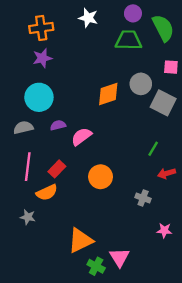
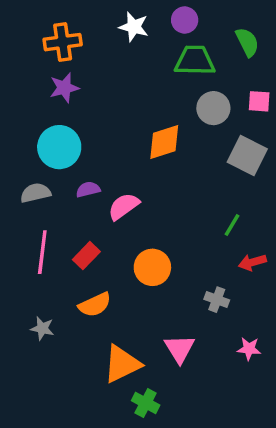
purple circle: (133, 13) -> (185, 20), moved
green semicircle: (163, 28) -> (247, 42), size x0.7
gray circle: (141, 84) -> (213, 108), moved
orange semicircle: (47, 192) -> (95, 305), moved
pink triangle: (120, 257) -> (180, 349), moved

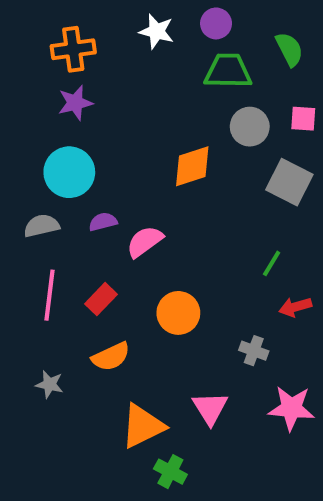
pink star: (249, 349) -> (291, 408), size x1.6

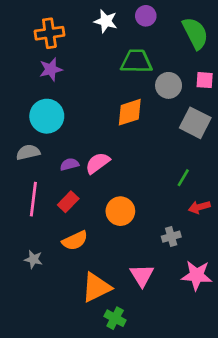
green semicircle: (289, 49) -> (195, 33), size x1.4
green trapezoid: (228, 71) -> (136, 61), moved
purple semicircle: (103, 222) -> (70, 164), moved
gray cross: (254, 351) -> (171, 237), turned -36

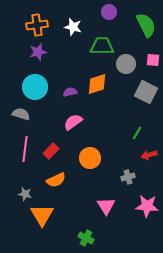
white star: (106, 21) -> (73, 27), moved
gray semicircle: (28, 152) -> (21, 114), turned 30
purple semicircle: (70, 164) -> (70, 92), moved
orange triangle: (96, 287) -> (42, 215), moved, turned -35

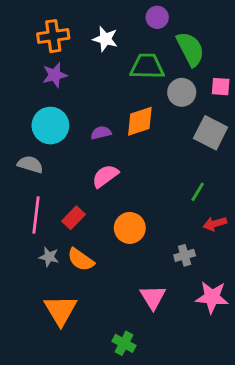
green semicircle: (146, 25) -> (190, 49), moved
orange semicircle: (56, 180) -> (81, 260), turned 60
gray star: (25, 194) -> (49, 257), moved

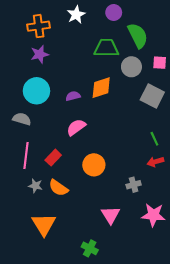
white star: (105, 39) -> (76, 15), moved, turned 30
green line: (198, 192) -> (154, 139), moved, turned -56

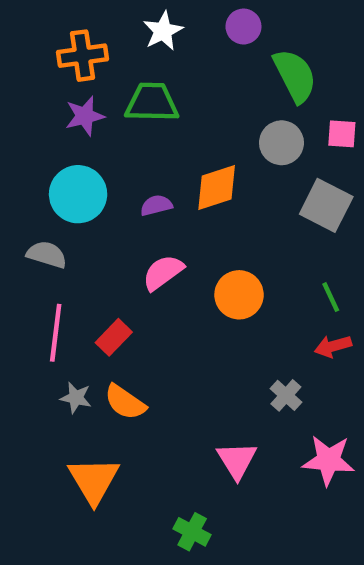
green trapezoid: (106, 48) -> (152, 103), moved
orange circle: (94, 165) -> (239, 295), moved
gray cross: (134, 185) -> (286, 395), turned -32

